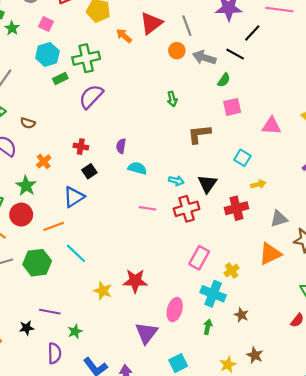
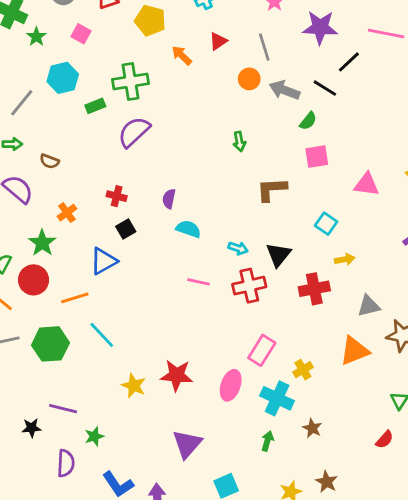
red triangle: (151, 23) -> (218, 41), size x0.6
cyan hexagon: (47, 54) -> (63, 78), moved
pink ellipse: (175, 310) -> (231, 385), moved

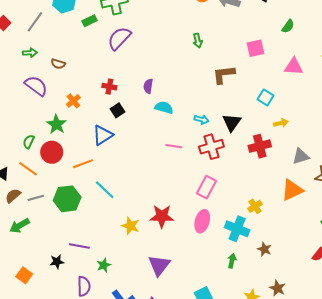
green semicircle: (308, 121) -> (288, 26), moved
pink rectangle: (262, 350) -> (207, 187), moved
purple triangle: (187, 444) -> (159, 265), moved

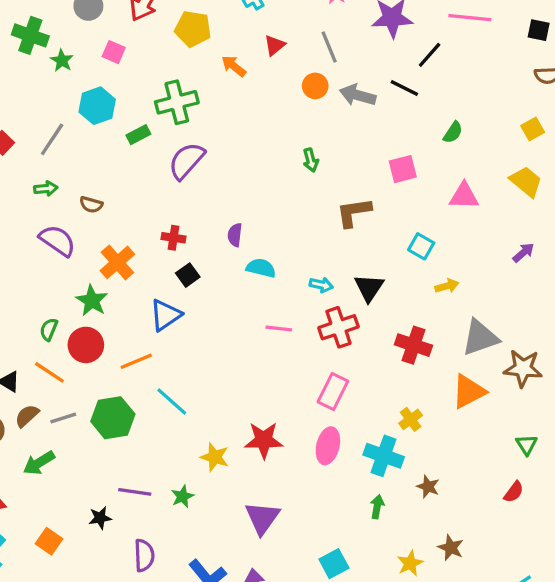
orange cross: (73, 101) -> (117, 262), size x1.5
red cross: (260, 146) -> (413, 345), moved, turned 35
gray triangle: (301, 156) -> (480, 338), size x1.4
green star: (104, 265) -> (182, 496), moved

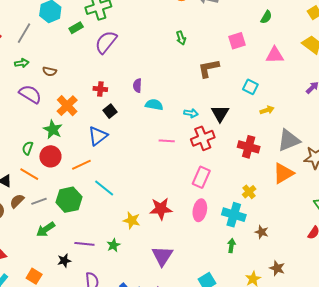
green arrow: (39, 463) -> (46, 229), moved

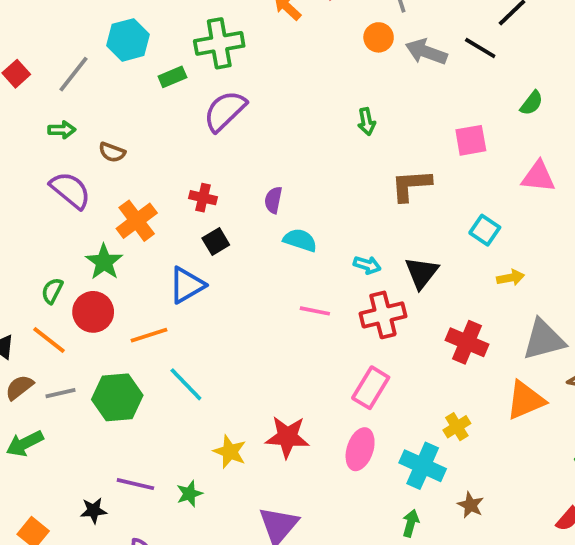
green arrow: (46, 229) -> (25, 443), moved

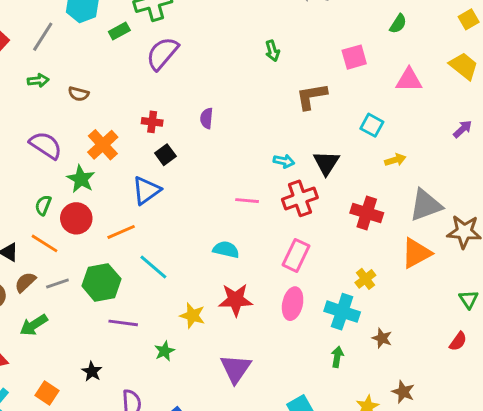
purple semicircle: (70, 190) -> (46, 145), moved
cyan semicircle: (300, 240) -> (226, 250), moved
purple line: (135, 484) -> (123, 323), moved
black star: (93, 511) -> (92, 371), turned -30

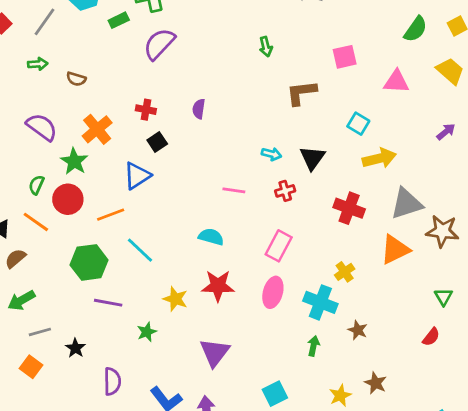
green semicircle: (398, 24) -> (416, 29), moved, size x1.4
yellow arrow: (395, 160) -> (379, 158), size x1.6
red cross: (300, 198) -> (285, 191), size x0.6
gray line: (57, 284) -> (40, 332), moved

